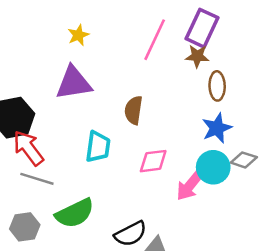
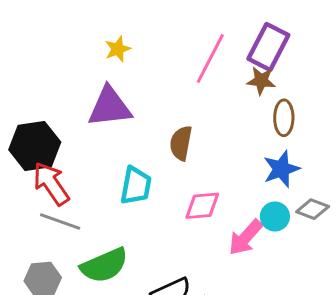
cyan circle: (213, 167) -> (275, 216), size x0.7

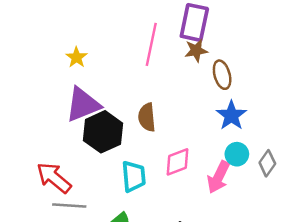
black hexagon: (35, 146) -> (103, 132), moved
cyan trapezoid: (136, 186) -> (134, 176), moved
gray diamond: (313, 209) -> (267, 163), moved, turned -60

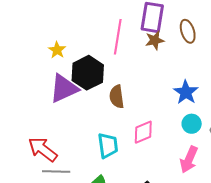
brown ellipse: (222, 75) -> (188, 31), moved
black hexagon: (103, 132) -> (88, 73), moved
pink arrow: (218, 177) -> (189, 160), moved

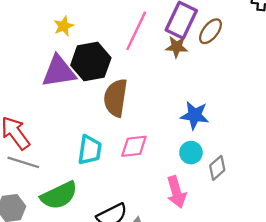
brown ellipse: (188, 31) -> (210, 31), moved, turned 40
blue star: (186, 92) -> (195, 115), turned 30
brown semicircle: (117, 97) -> (116, 98), size x1.4
pink arrow: (189, 160) -> (176, 192), turned -56

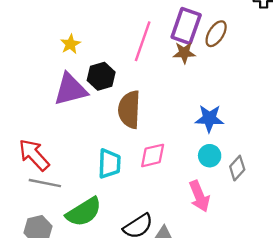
black hexagon: (91, 61) -> (101, 76), size x0.7

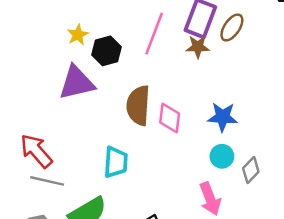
black hexagon: (101, 76) -> (106, 51), moved
pink diamond: (153, 155) -> (170, 118), moved, turned -72

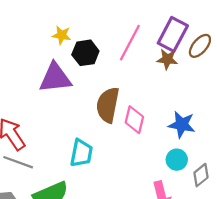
yellow star: (78, 35) -> (62, 35), turned 30

